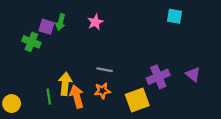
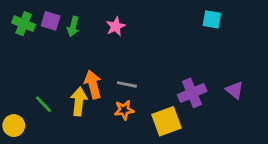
purple square: (46, 27) -> (51, 21), moved
green cross: (31, 42) -> (24, 24), moved
green line: (49, 97) -> (43, 104), moved, turned -35
orange arrow: (77, 97) -> (93, 84), moved

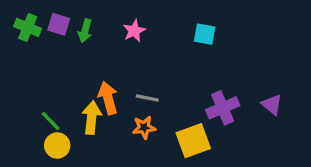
cyan square: (212, 19) -> (205, 34), moved
yellow circle: (14, 126) -> (57, 145), moved

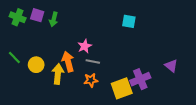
pink star: (134, 31) -> (85, 46), moved
purple cross: (223, 108) -> (140, 79), moved
green line: (51, 121) -> (14, 57), moved
yellow circle: (57, 145) -> (36, 65), moved

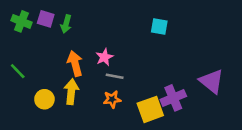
orange arrow: (68, 62) -> (75, 64), moved
yellow circle: (36, 65) -> (44, 99), moved
purple triangle: (171, 66) -> (212, 81), size x1.5

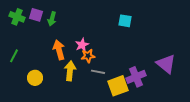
green line: (18, 71) -> (14, 56), turned 72
gray line: (115, 76) -> (98, 72), moved
yellow arrow: (71, 92) -> (70, 71), moved
orange star: (112, 99) -> (88, 56), moved

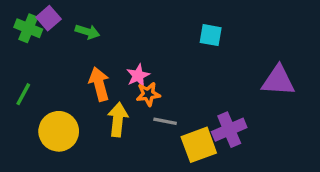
purple square: (36, 15) -> (49, 18), moved, turned 32
green arrow: (52, 19) -> (87, 32), turned -88
purple triangle: (166, 64) -> (278, 81), moved, turned -35
yellow circle: (35, 78) -> (59, 131), size x1.5

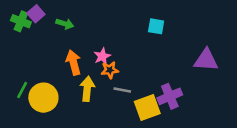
green line: (23, 94) -> (22, 90), moved

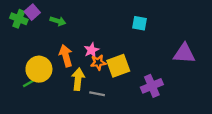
green line: (22, 90) -> (30, 83), moved, turned 32
gray line: (122, 90) -> (97, 94), moved
yellow circle: (43, 98) -> (39, 69), moved
yellow square: (147, 108) -> (118, 66), moved

